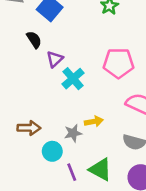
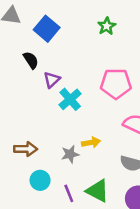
cyan circle: (52, 151) -> (40, 180), moved

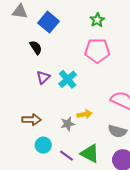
purple triangle: (52, 80) -> (43, 77), moved
pink pentagon: (116, 84) -> (97, 51), moved
purple line: (69, 193) -> (67, 156), turned -32

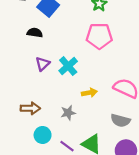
black semicircle: (36, 48) -> (35, 33), turned -48
yellow arrow: (85, 114) -> (89, 93), moved

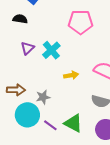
gray star: (68, 113) -> (43, 97), moved
cyan circle: (43, 135) -> (27, 115), size x1.5

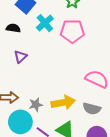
cyan cross: (51, 50) -> (45, 23), moved
yellow arrow: (71, 75) -> (63, 103), moved, size x1.6

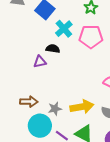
black semicircle: (13, 28) -> (53, 49), moved
purple triangle: (20, 57) -> (40, 62), turned 32

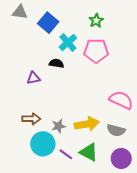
purple triangle: (40, 62) -> (33, 78), moved

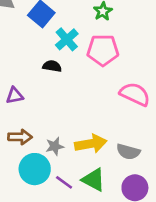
purple triangle: (33, 78) -> (15, 96), moved
pink semicircle: (121, 100) -> (135, 94), moved

